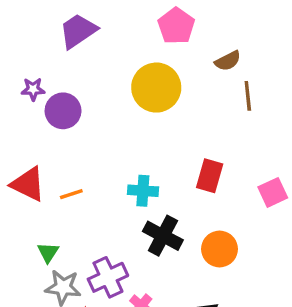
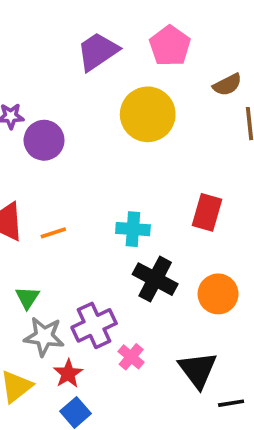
purple trapezoid: (78, 31) -> (98, 51), moved

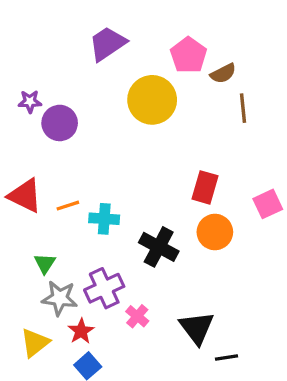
pink pentagon: (170, 46) -> (188, 55), moved
cyan cross: (133, 229) -> (104, 219), moved
orange circle: (218, 294) -> (215, 232), moved

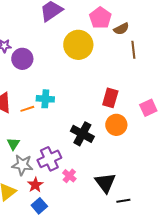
cyan cross: (104, 219) -> (45, 99), moved

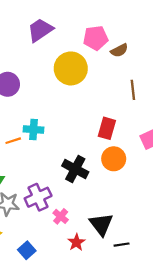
pink pentagon: (100, 18) -> (96, 38), turned 30
brown line: (133, 50) -> (133, 90), moved
red star: (35, 185) -> (76, 242), moved

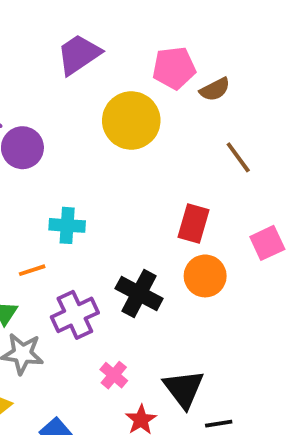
brown line: (133, 90) -> (238, 157), turned -30
orange line: (13, 141) -> (32, 270), moved
purple cross: (38, 197) -> (75, 315), moved

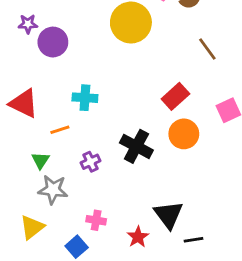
red rectangle: (193, 224) -> (175, 96), turned 32
purple cross: (75, 315) -> (91, 162), size x0.6
pink cross: (114, 375) -> (96, 220), moved, turned -30

